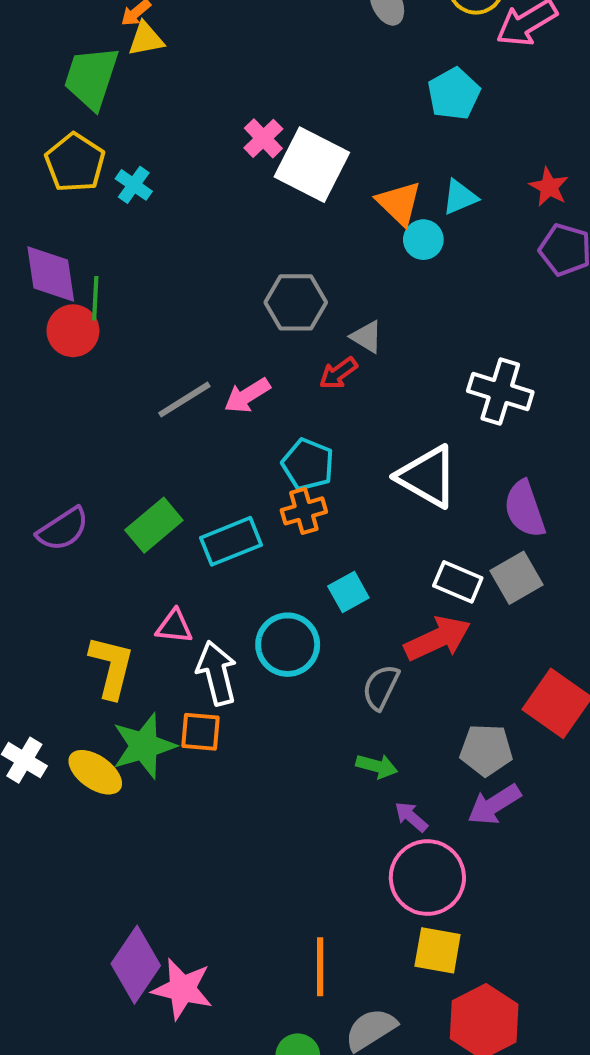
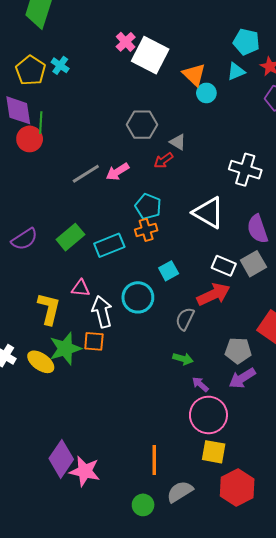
cyan pentagon: (454, 94) -> (246, 42), moved, turned -30
yellow pentagon: (75, 163) -> (31, 70), moved
cyan triangle: (460, 197) -> (236, 71), moved

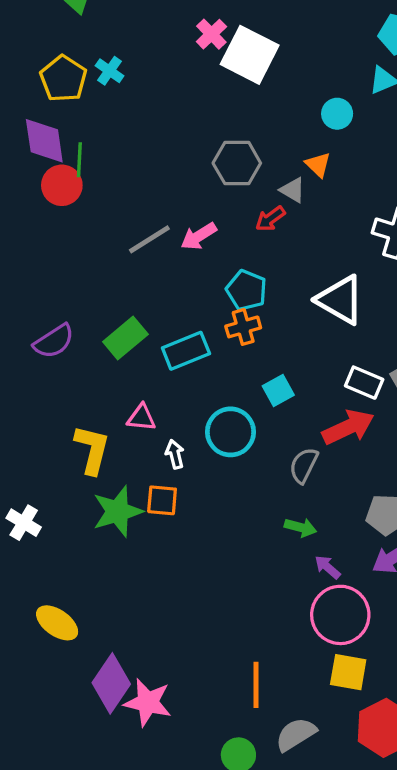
orange triangle: (194, 75) -> (318, 165), moved, size x0.7
white arrow: (102, 312) -> (175, 454), size x0.6
yellow ellipse: (41, 362) -> (57, 623), moved

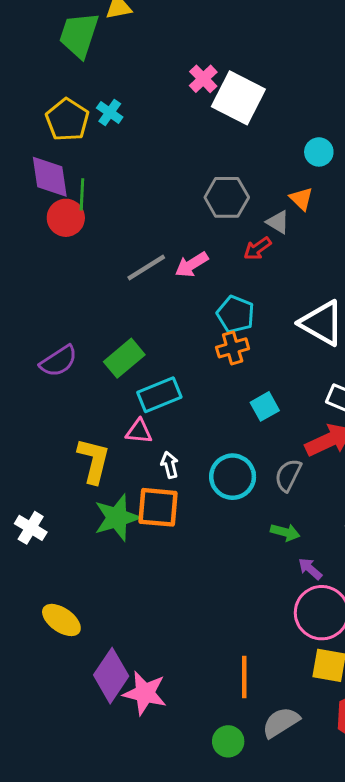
cyan rectangle: (186, 351) -> (159, 395), moved
cyan circle: (230, 432) -> (233, 477), moved
orange square: (162, 500) -> (158, 507), size x1.4

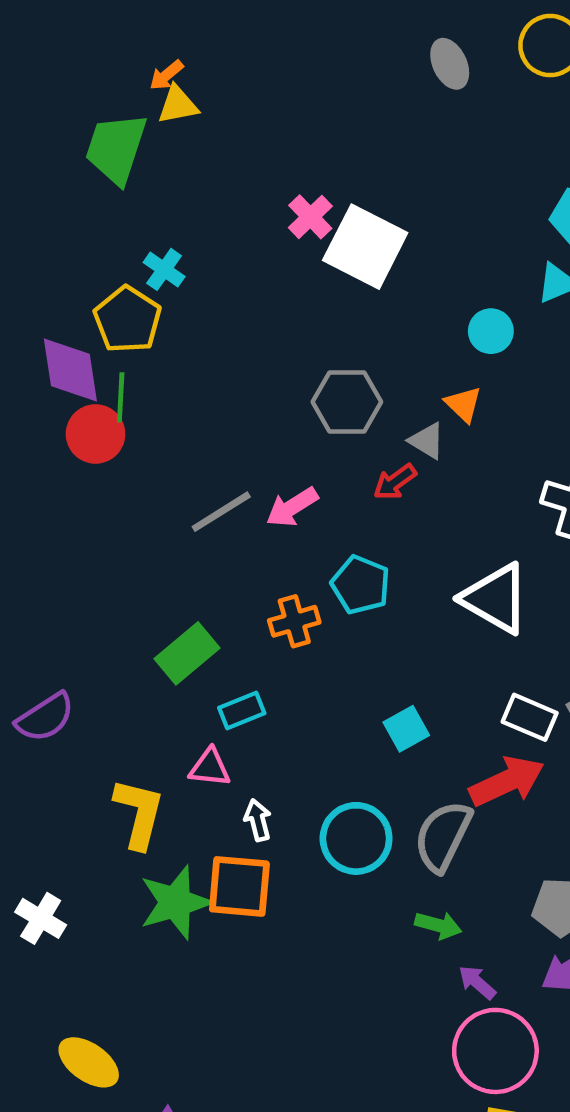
yellow pentagon: (67, 120) -> (128, 320), moved
orange cross: (233, 348) -> (294, 621), moved
purple semicircle: (59, 361) -> (45, 717), moved
cyan rectangle: (159, 395) -> (242, 710), size x0.7
gray semicircle: (288, 475) -> (443, 836), size x1.4

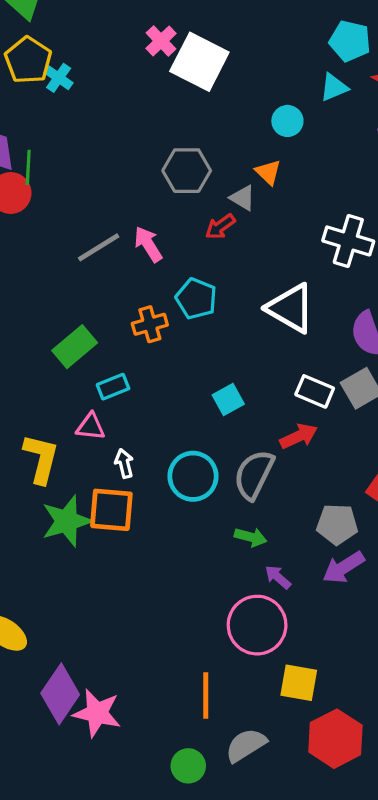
yellow pentagon: (128, 320) -> (28, 60), moved
pink arrow: (292, 507) -> (148, 244), turned 90
red arrow: (507, 781) -> (299, 436), size x0.7
pink circle: (495, 1051) -> (257, 625), moved

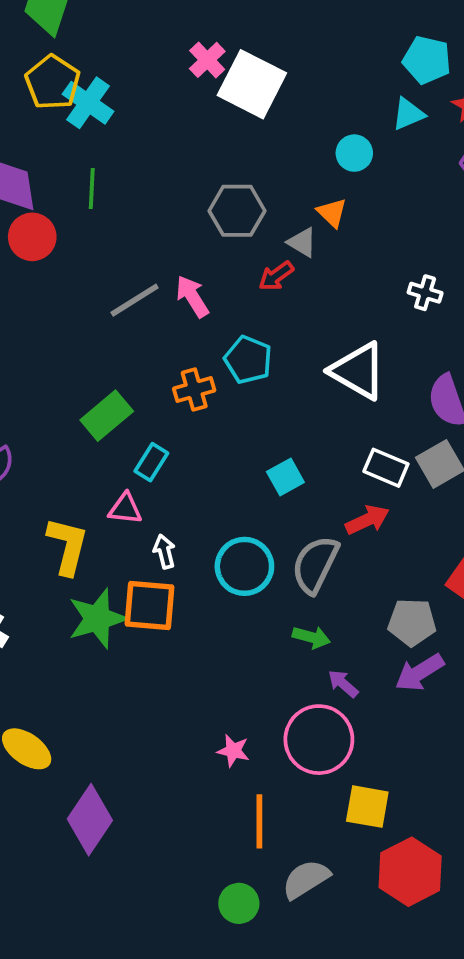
cyan cross: (59, 78) -> (88, 103), size x1.5
green line: (28, 167) -> (92, 188), moved
white cross: (348, 241) -> (425, 293), size x0.6
cyan rectangle: (113, 387) -> (151, 462), turned -36
pink star: (97, 713) -> (233, 751), moved, size x0.6

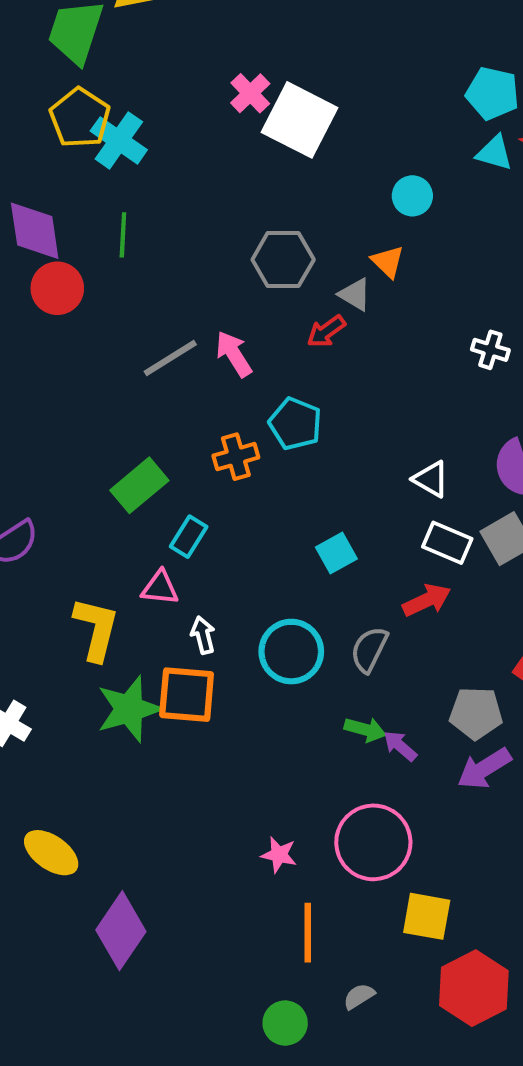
cyan triangle: (408, 114) -> (494, 153), moved, turned 39
white triangle: (358, 371) -> (431, 479), moved, size x0.6
gray semicircle: (315, 565) -> (369, 649), size x0.7
purple arrow: (343, 684) -> (400, 746), moved
gray semicircle: (306, 879) -> (359, 996), size x0.6

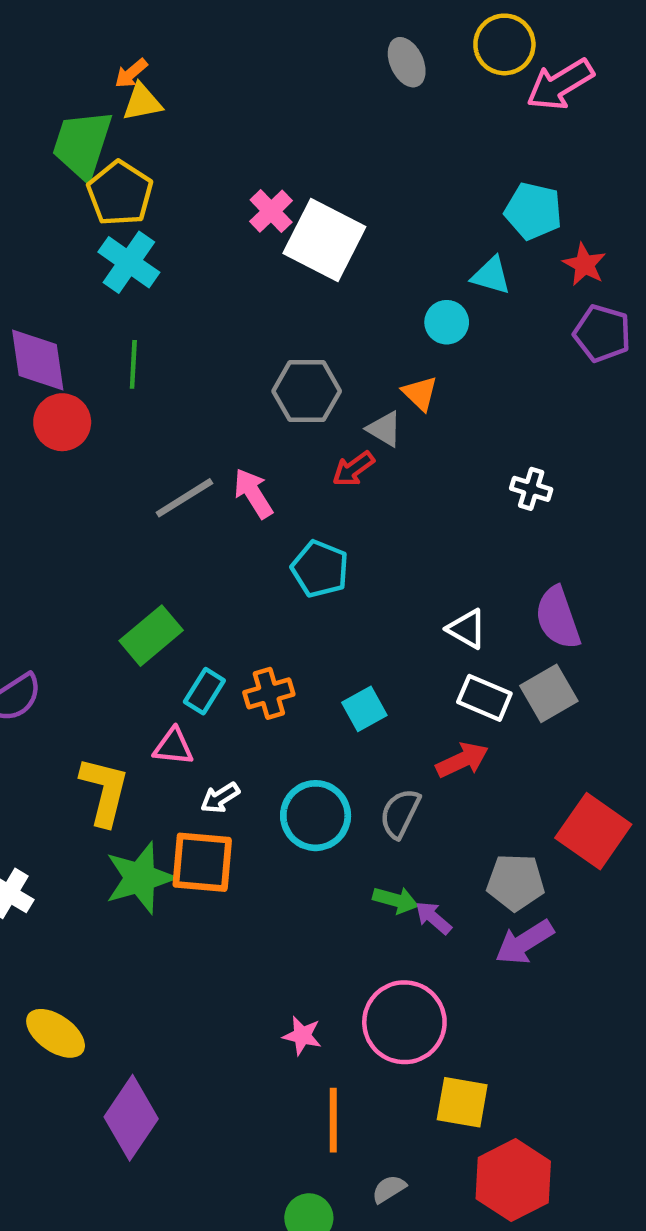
yellow pentagon: (80, 118) -> (120, 193), moved
cyan triangle: (494, 153) -> (491, 276), moved
orange cross: (236, 457) -> (269, 693), moved
white arrow: (203, 635) -> (220, 798), turned -108

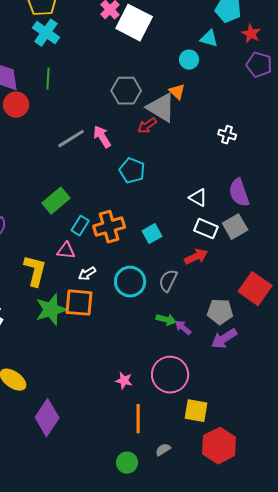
gray triangle: (384, 429) -> (161, 108), size x1.8
orange cross: (269, 693) -> (109, 227), size x1.4

